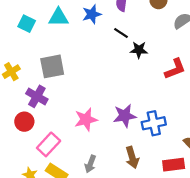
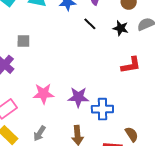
black star: (139, 50) -> (121, 28), moved
gray square: (52, 66) -> (23, 41), size x0.6

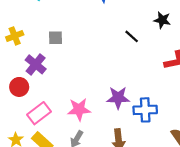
black line: (90, 24) -> (132, 36), moved
pink star: (43, 94) -> (79, 109), moved

